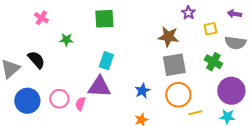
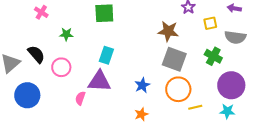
gray square: (174, 65) -> (174, 59), turned 30
pink circle: (59, 99) -> (61, 67), moved

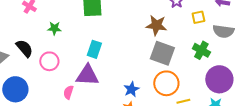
blue star: (142, 85) -> (131, 89), moved

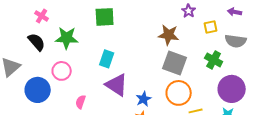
green star: (54, 28) -> (67, 38), size x1.6
black semicircle: (24, 48) -> (37, 42), moved
purple triangle: (87, 75) -> (117, 85), moved, turned 30
blue circle: (15, 89) -> (38, 90), moved

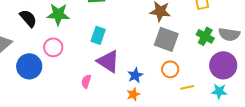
gray semicircle: (236, 41) -> (229, 34), moved
orange circle: (179, 93) -> (170, 69), size x0.7
pink semicircle: (81, 102) -> (86, 81), moved

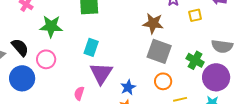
black semicircle: (28, 18) -> (20, 47), moved
green cross: (205, 36) -> (195, 60), moved
purple triangle: (108, 61) -> (101, 73), turned 30

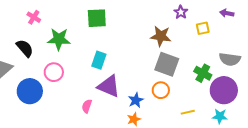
black semicircle: (20, 47) -> (25, 48), moved
purple triangle: (101, 73) -> (109, 86), turned -40
orange circle: (163, 81) -> (161, 90), moved

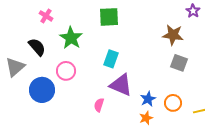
green star: (59, 39) -> (71, 38), turned 30
gray square: (167, 64) -> (179, 63), size x0.7
orange circle: (161, 90) -> (173, 103), moved

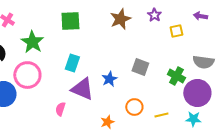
brown star: (173, 35) -> (120, 19), moved, turned -30
pink circle: (66, 71) -> (27, 75), size x1.4
blue star: (148, 99) -> (109, 79), moved

